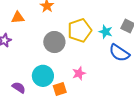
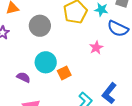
gray circle: (54, 42) -> (40, 26), moved
pink star: (79, 73) -> (96, 48), moved

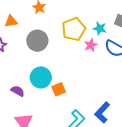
pink star: (96, 48) -> (91, 45), moved

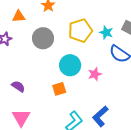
pink star: (91, 45) -> (95, 74), moved
cyan circle: (41, 77) -> (70, 65), moved

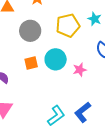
cyan star: (106, 32) -> (95, 19), moved
orange square: (59, 89) -> (31, 63), moved

